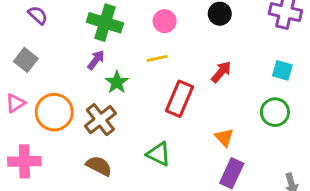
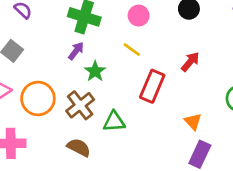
yellow line: (157, 58) -> (132, 50), turned 48
green triangle: (159, 154) -> (114, 122), moved, turned -30

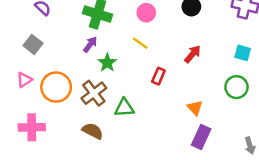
red rectangle: (152, 86) -> (158, 76), size x0.6

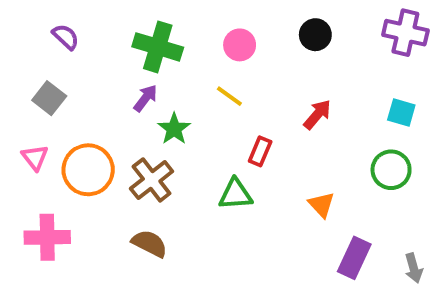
pink triangle: (24, 80) -> (35, 157), turned -35
green triangle: (124, 108) -> (236, 194), moved
purple rectangle: (201, 137) -> (354, 258), moved

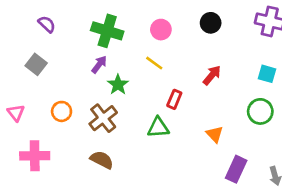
pink triangle: (35, 157) -> (16, 113), moved
orange circle: (88, 170) -> (62, 111), size x0.6

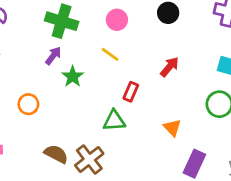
orange circle: (62, 111) -> (28, 104), moved
brown cross: (103, 118) -> (89, 159), moved

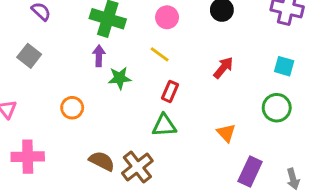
purple arrow: (53, 56) -> (99, 56), turned -36
green star: (73, 76) -> (120, 78), turned 30
red rectangle: (131, 92) -> (170, 91), moved

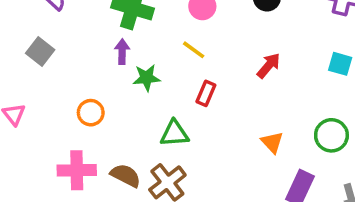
green circle: (277, 108) -> (331, 135), moved
green triangle: (164, 126) -> (174, 134), moved
pink cross: (28, 157) -> (77, 170), moved

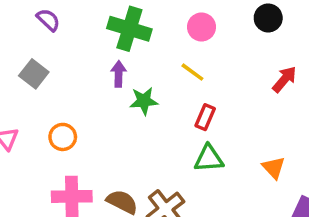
red arrow: (269, 66) -> (284, 79), moved
orange circle: (91, 113) -> (63, 137), moved
green triangle: (174, 134) -> (209, 159), moved

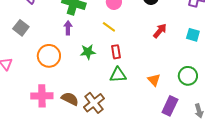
green star: (144, 101) -> (88, 52), moved
red rectangle: (205, 117) -> (116, 52), turned -32
orange circle: (63, 137) -> (49, 56), moved, size x1.5

